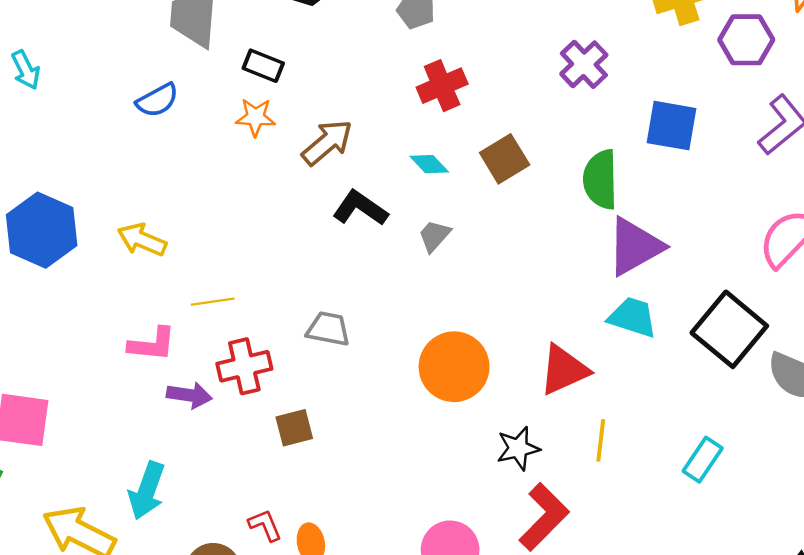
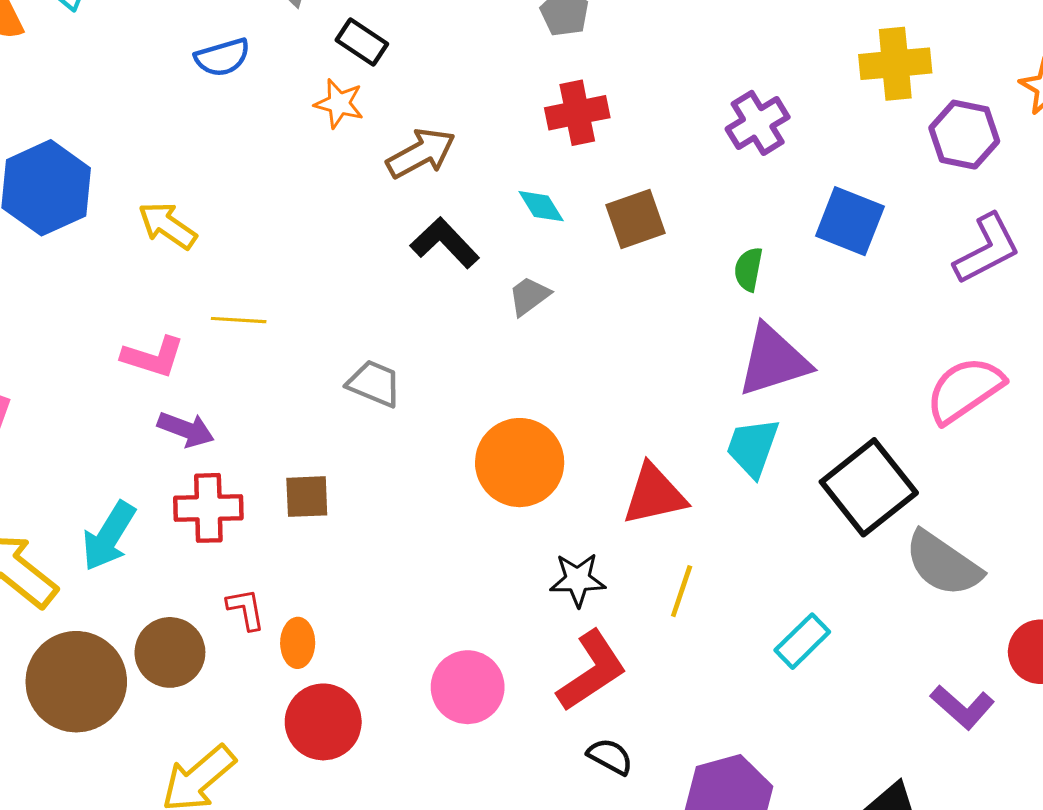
green semicircle: (600, 179) -> (748, 269), size x0.6
cyan trapezoid: (633, 317) -> (753, 447), turned -100
red cross: (244, 366) -> (208, 508), moved

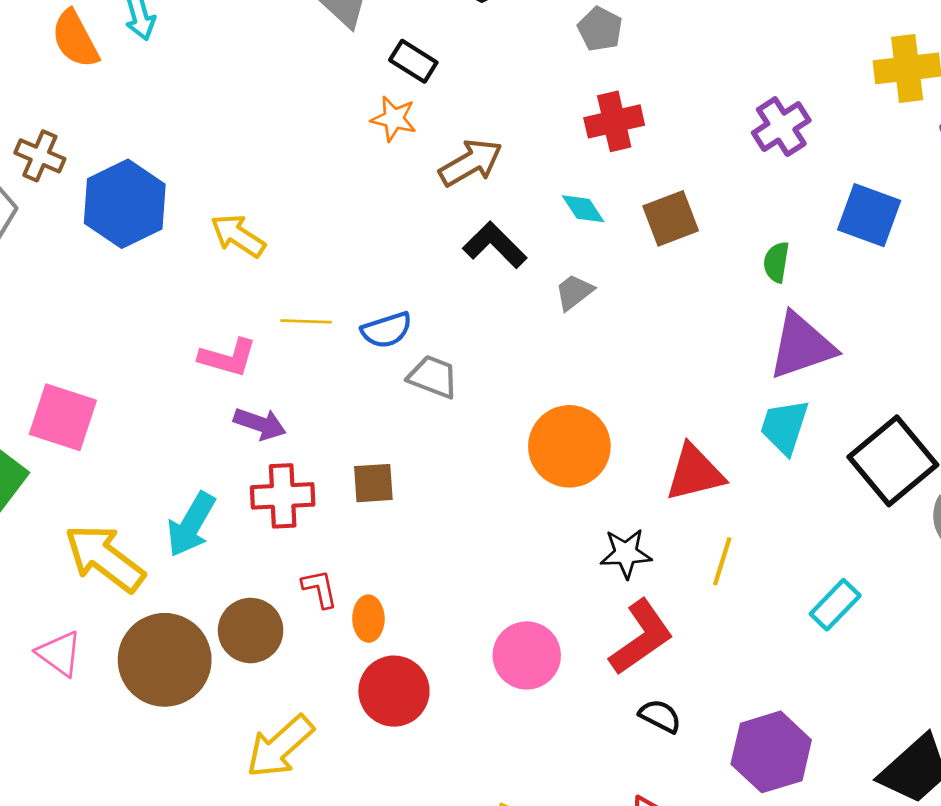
blue semicircle: (222, 57) -> (387, 330), moved

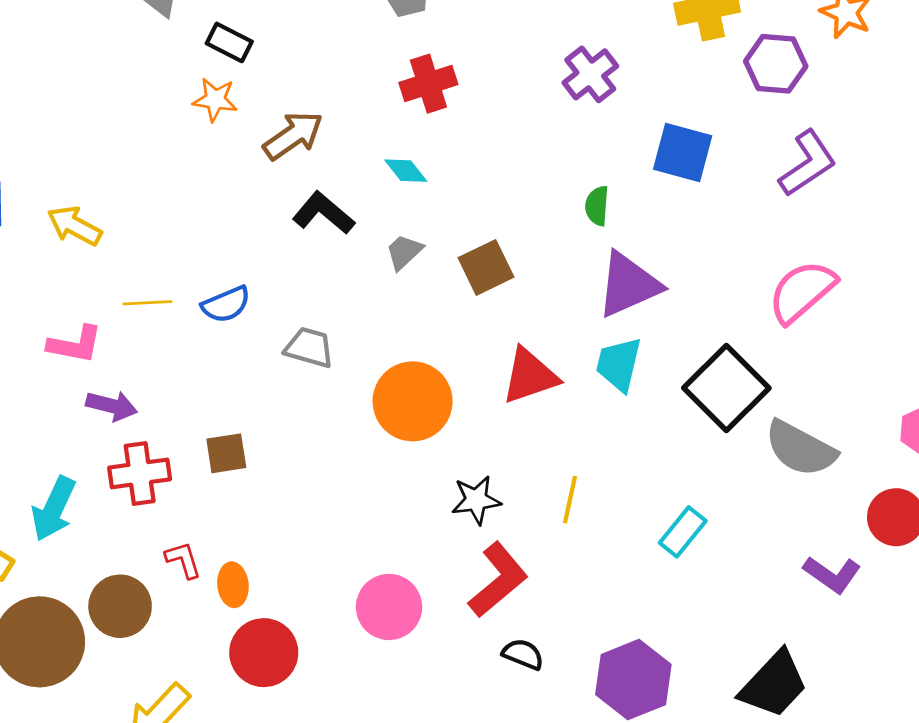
brown square: (671, 218) -> (486, 267), moved
gray trapezoid: (433, 377) -> (309, 347), moved
red triangle: (695, 473) -> (530, 376), moved

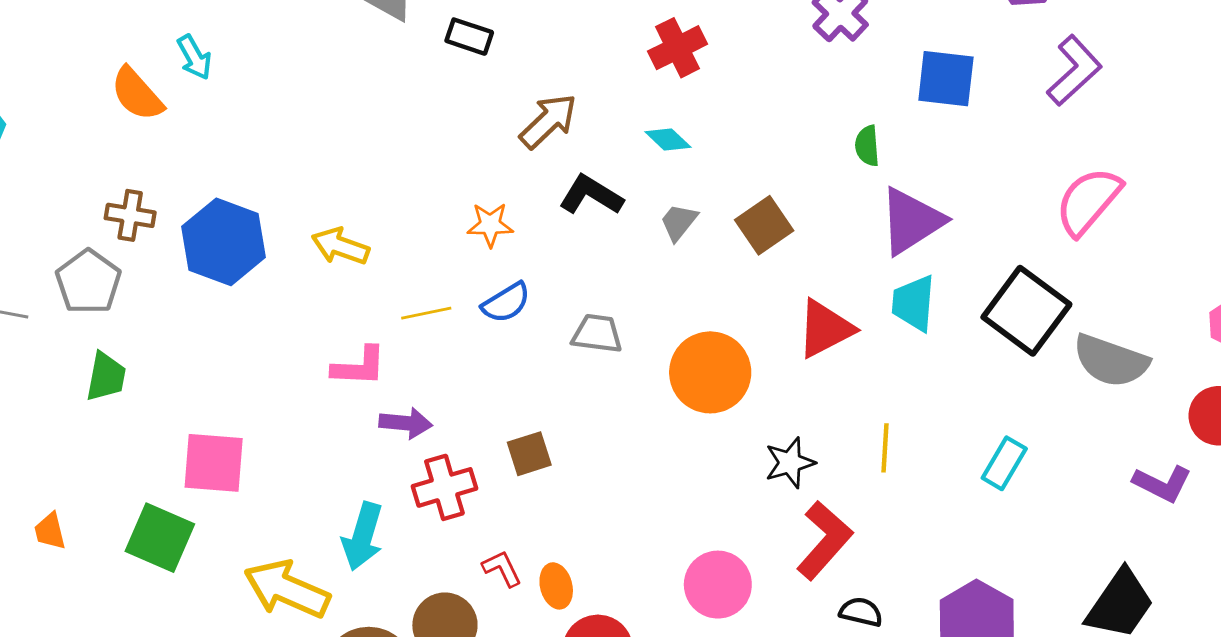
orange star: (215, 100) -> (490, 225), moved

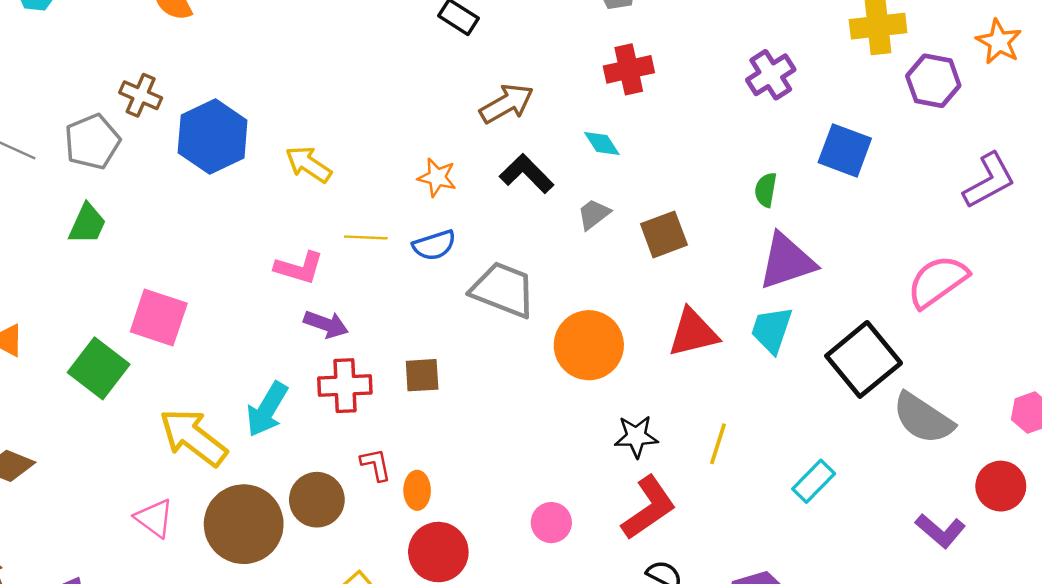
purple L-shape: (1074, 71) -> (989, 181), moved
gray trapezoid: (597, 334) -> (503, 290), size x1.5
pink circle: (718, 585) -> (551, 523), size x0.7

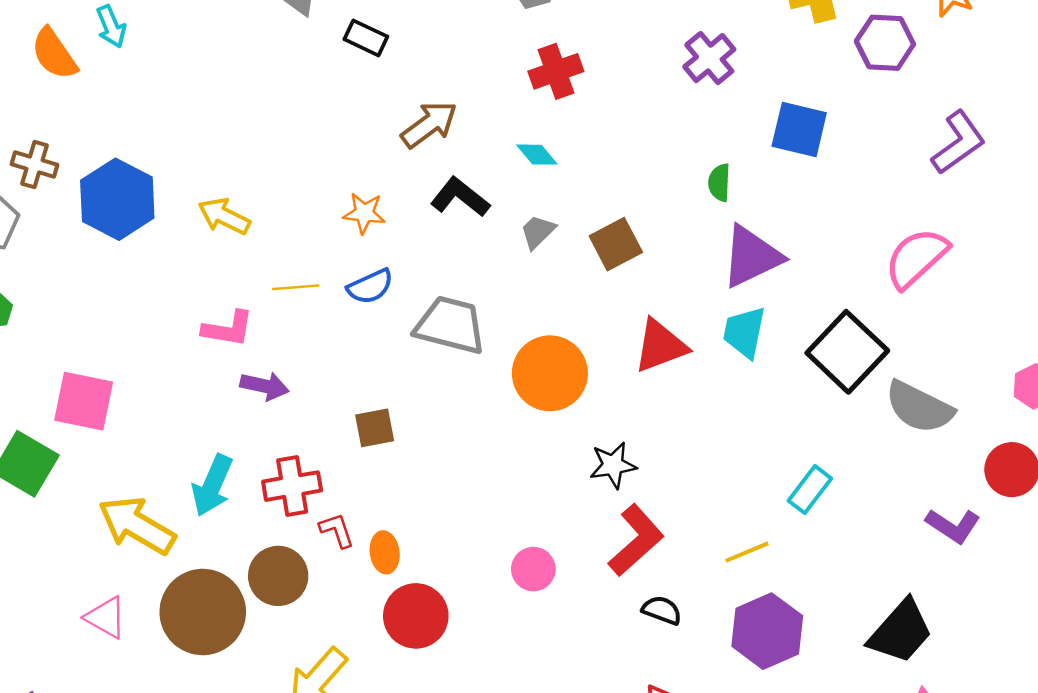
red cross: (345, 386) -> (292, 486), moved
yellow line: (718, 444) -> (747, 552), moved, turned 57

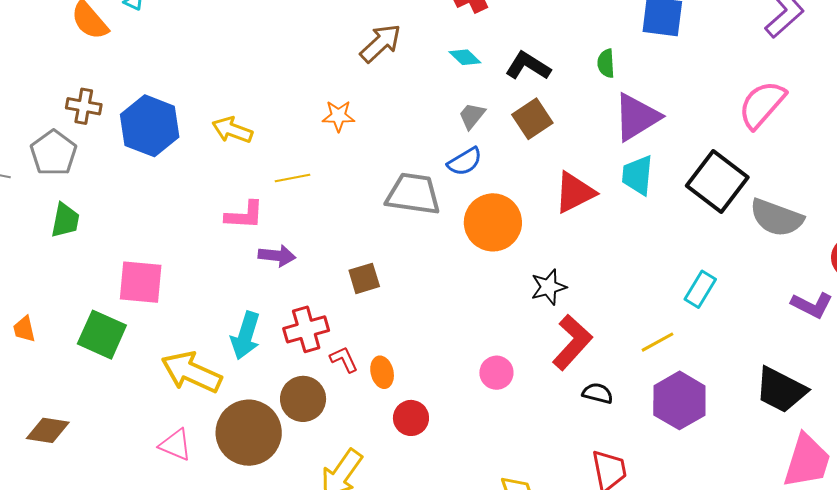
black L-shape: (460, 197) -> (528, 66), moved
blue semicircle: (370, 287) -> (465, 162), moved
red circle: (416, 616) -> (411, 418), size x0.7
black trapezoid: (901, 632) -> (781, 390), turned 82

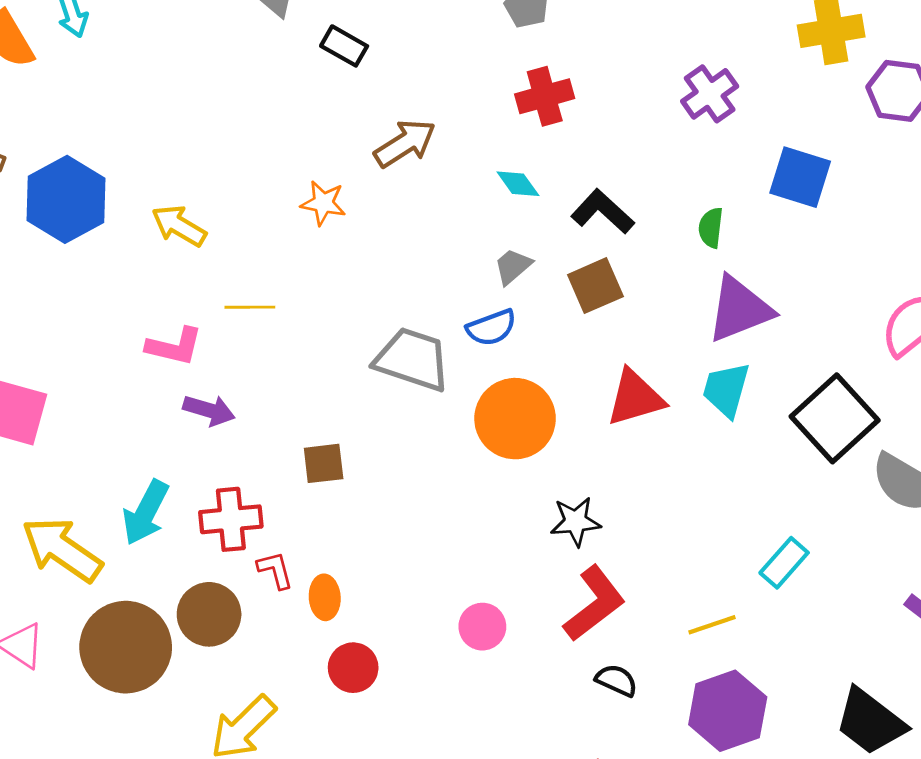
orange star: (338, 116) -> (323, 203), moved

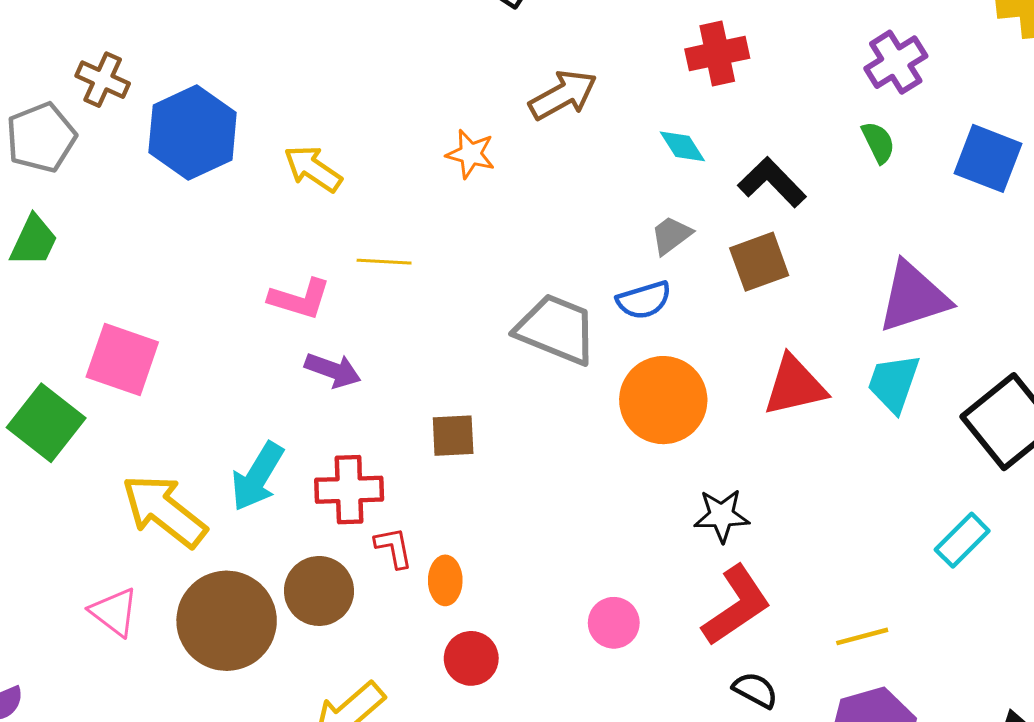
green semicircle: (711, 228) -> (878, 142), moved, turned 144
cyan rectangle: (784, 563) -> (962, 540), moved

